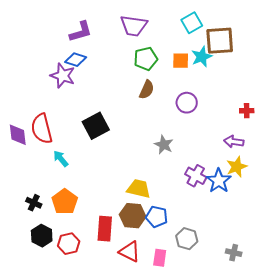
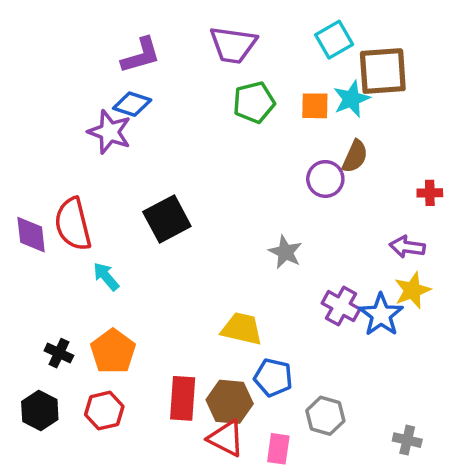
brown semicircle: (147, 90) -> (355, 156), moved
brown hexagon: (133, 216) -> (230, 402), moved
black hexagon: (42, 236) -> (40, 411), moved
red hexagon: (69, 244) -> (104, 411), moved

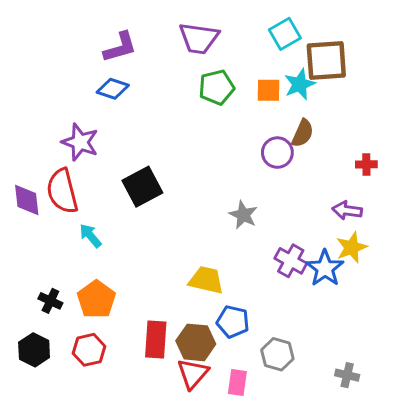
purple star: (109, 132) -> (80, 142), moved
red triangle: (226, 438) -> (193, 374), turned 44

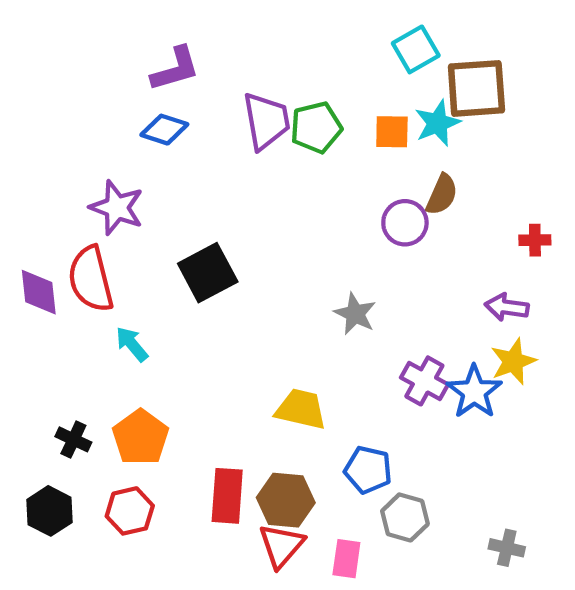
purple trapezoid: (199, 38) -> (266, 121), moved, turned -108
blue pentagon: (233, 322) -> (368, 470), moved

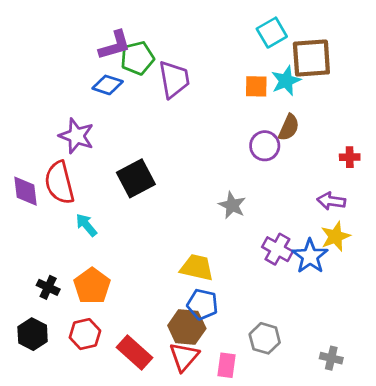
green pentagon: (316, 127) -> (137, 58), moved
blue pentagon: (368, 470) -> (202, 304), moved
red rectangle: (227, 496) -> (134, 352), moved, turned -52

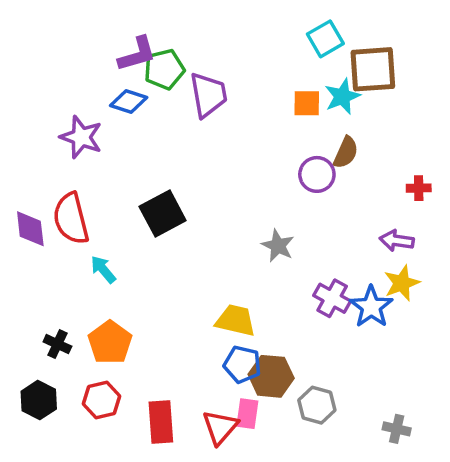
purple star: (76, 136) -> (81, 137), moved
brown hexagon: (187, 327) -> (271, 376), moved
red rectangle: (134, 352) -> (161, 422), turned 44
pink rectangle: (226, 365) -> (247, 414), moved

